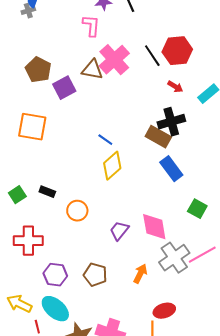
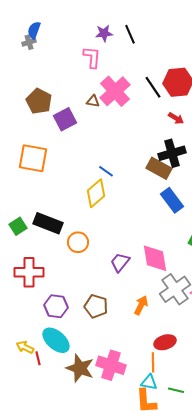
brown triangle: (92, 70) -> (93, 101), size x0.6
yellow diamond: (112, 166) -> (96, 193), moved
black rectangle: (47, 192) -> (48, 223), size x1.8
yellow arrow: (19, 304) -> (25, 347), moved, size x0.7

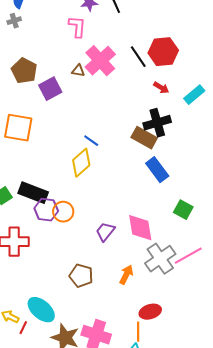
gray cross: (29, 42) -> (14, 21), moved
purple hexagon: (56, 306) -> (46, 210), moved
red line: (38, 358) -> (23, 328), turned 40

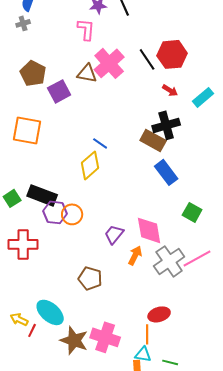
brown triangle: (78, 71) -> (87, 73), size x1.5
orange arrow: (126, 275) -> (135, 255), moved

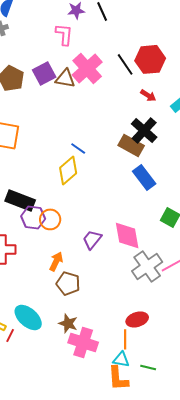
purple square: (59, 91) -> (44, 73), moved
black cross: (166, 125) -> (144, 130), turned -32
orange arrow: (135, 255) -> (56, 261), moved
brown star: (74, 340) -> (68, 323), moved, size x0.7

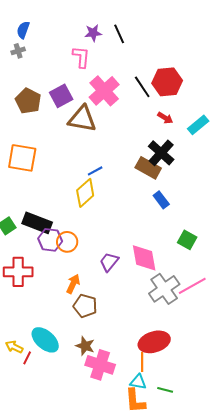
brown triangle: (65, 78) -> (82, 119), moved, size x1.4
blue line: (78, 148) -> (95, 171), turned -63
blue rectangle: (144, 177) -> (161, 200), size x0.7
red ellipse: (137, 319) -> (154, 342), size x1.4

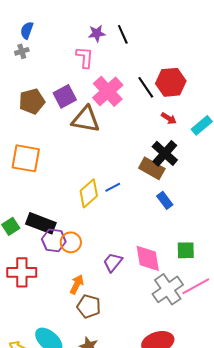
brown pentagon: (28, 101) -> (32, 101), turned 30
blue line: (95, 171) -> (113, 187), moved
green square: (187, 240) -> (186, 250), moved, turned -30

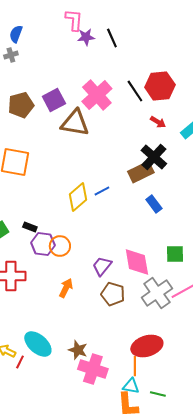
pink L-shape: (85, 57) -> (74, 20), moved
brown rectangle: (152, 168) -> (141, 172), turned -55
black rectangle: (41, 223) -> (30, 227), size x0.5
brown pentagon: (89, 306) -> (113, 294), moved

